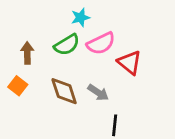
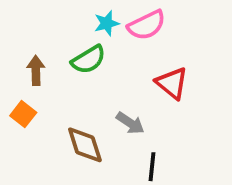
pink semicircle: (101, 43) -> (147, 25), moved
brown diamond: (64, 91) -> (85, 145), moved

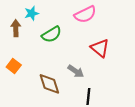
cyan star: (107, 23) -> (32, 13), moved
brown arrow: (36, 70) -> (16, 28), moved

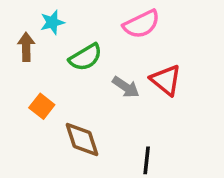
orange square: (14, 66) -> (42, 106), moved
gray arrow: (76, 71) -> (126, 87), moved

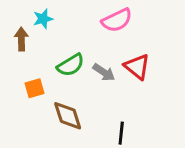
green semicircle: (86, 57) -> (71, 65), moved
orange square: (42, 106) -> (34, 88), turned 36

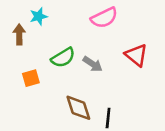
red triangle: (137, 67) -> (136, 55), moved
brown diamond: (68, 116) -> (78, 108), moved

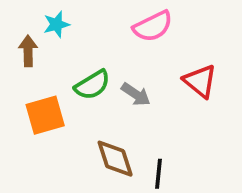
orange square: (31, 78) -> (45, 115), size x1.5

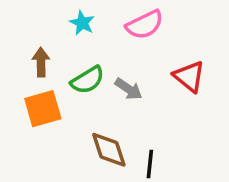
cyan star: (56, 24) -> (82, 23), moved, turned -30
brown arrow: (28, 51) -> (41, 62), moved

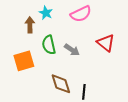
brown arrow: (41, 62) -> (30, 25), moved
green semicircle: (87, 80) -> (49, 45), turned 108

